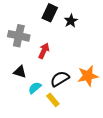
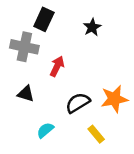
black rectangle: (50, 13) -> (44, 19), moved
cyan semicircle: (35, 88) -> (45, 130), moved
yellow rectangle: (53, 100) -> (96, 134), moved

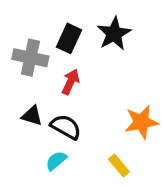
black rectangle: (44, 19) -> (69, 38), moved
black star: (92, 27) -> (114, 34), size x1.5
black semicircle: (78, 103) -> (66, 127), moved, turned 60

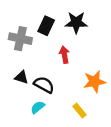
black star: (114, 34) -> (76, 22), turned 30
red arrow: (71, 82) -> (64, 55), moved, turned -35

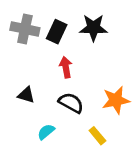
gray cross: (20, 39) -> (25, 29), moved
red arrow: (64, 55) -> (66, 67), moved
black semicircle: (44, 85) -> (71, 103), moved

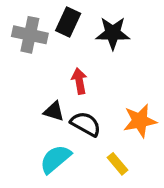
black rectangle: (57, 32) -> (68, 22), moved
black triangle: (26, 95) -> (54, 111), moved
cyan semicircle: (46, 132) -> (55, 159), size x1.5

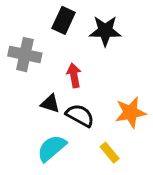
gray cross: (30, 35) -> (25, 55), moved

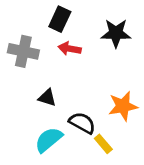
black star: (105, 31) -> (116, 33), moved
red arrow: (74, 75) -> (70, 49), moved, turned -70
black semicircle: (80, 115) -> (82, 123), moved

